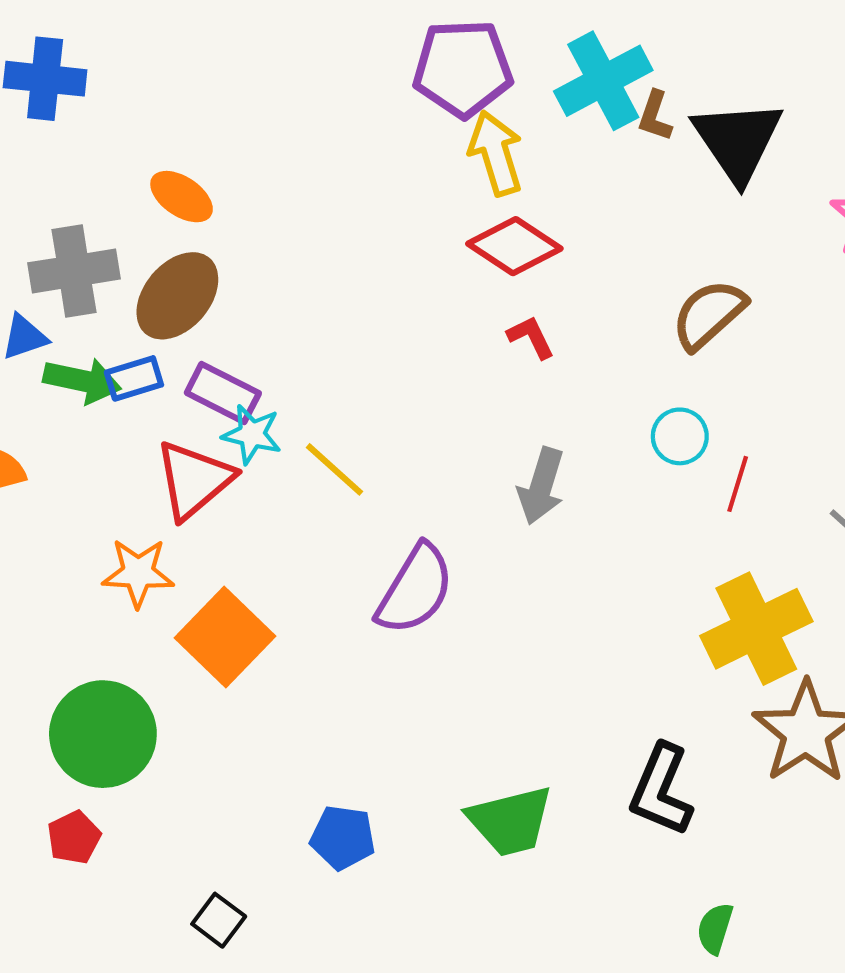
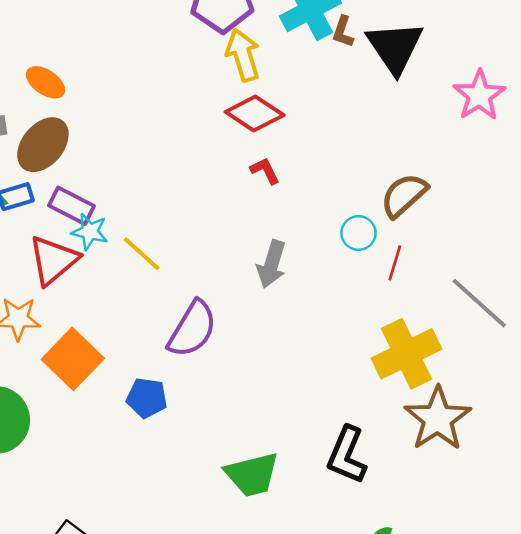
brown semicircle: (709, 314) -> (404, 195), moved
blue pentagon: (343, 837) -> (147, 398), moved

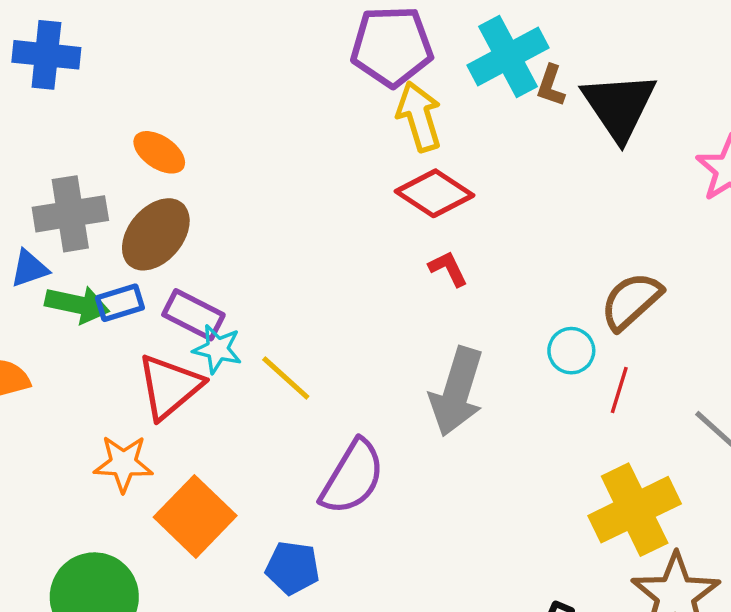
gray arrow: (271, 264) -> (457, 392), size x1.4

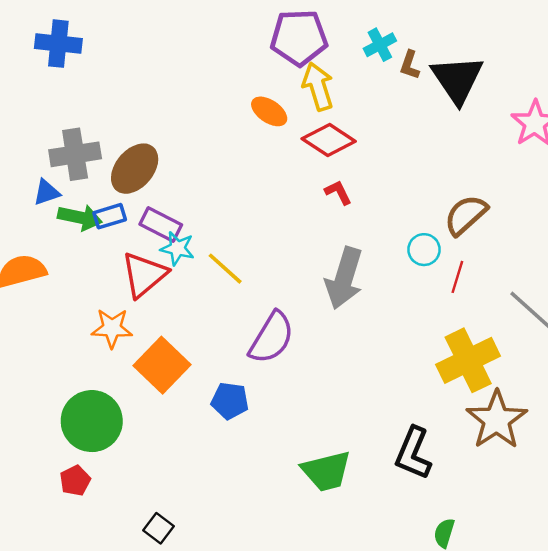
cyan cross: (508, 57) -> (380, 45), size x0.6
orange ellipse: (159, 152) -> (269, 111), moved

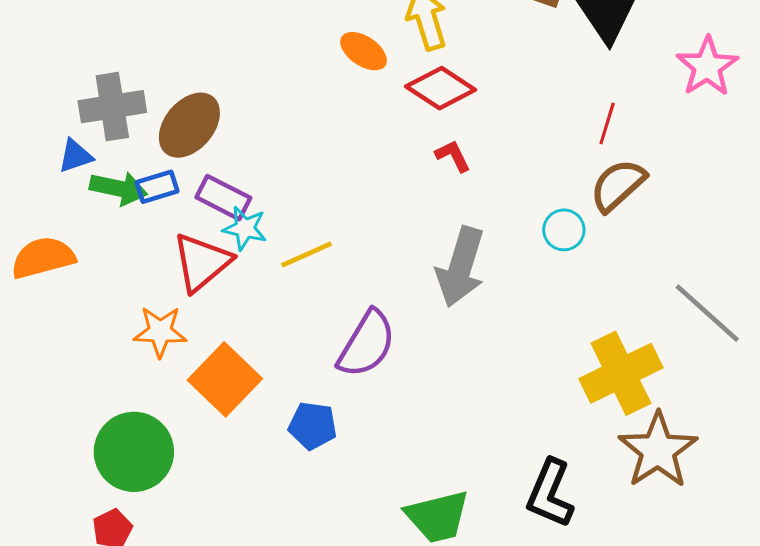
yellow line: (225, 269) -> (307, 255), turned -66
red line: (457, 277) -> (607, 124), moved

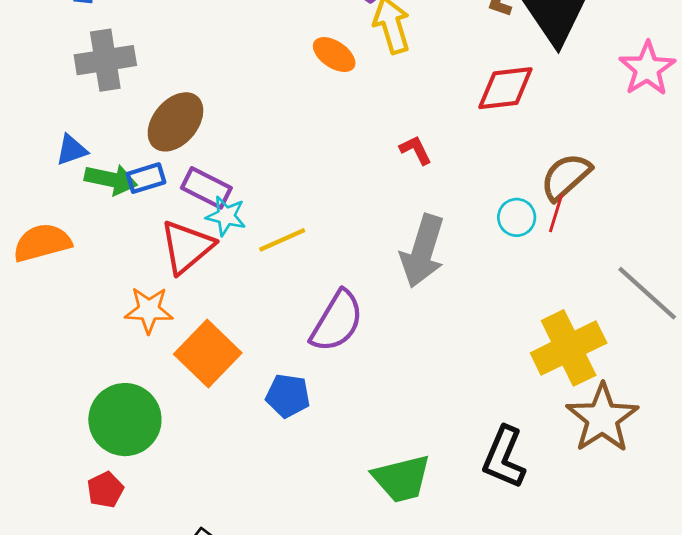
red diamond: (441, 88) -> (505, 88), moved, turned -40
gray cross: (112, 107) -> (105, 60), moved
red line: (607, 124) -> (556, 213), moved

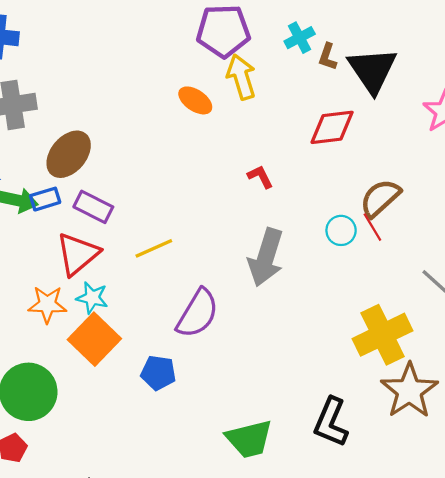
red line: (556, 213) -> (372, 227), turned -48
cyan star: (226, 216) -> (92, 298), moved

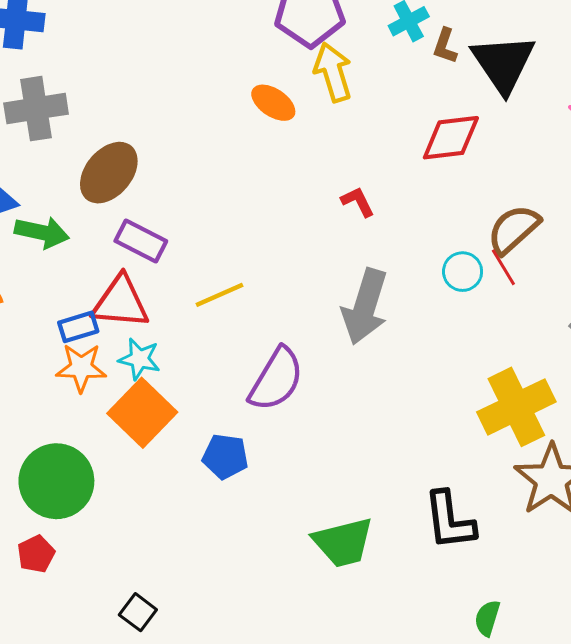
blue rectangle: (45, 199) -> (78, 327), moved
red triangle: (78, 254) -> (120, 302), turned 45
black L-shape: (331, 422) -> (449, 521), turned -30

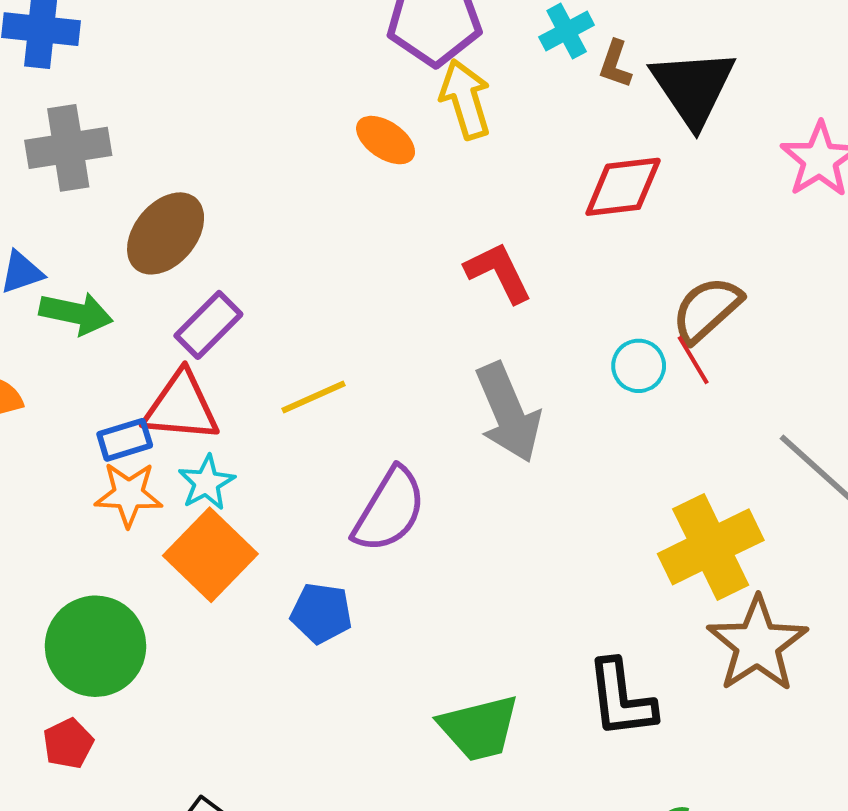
red L-shape: (358, 202) -> (498, 272), size x1.5
purple rectangle: (141, 241) -> (208, 325), turned -72
gray arrow: (365, 307) -> (508, 413), turned -40
cyan star: (139, 359) -> (206, 483), turned 30

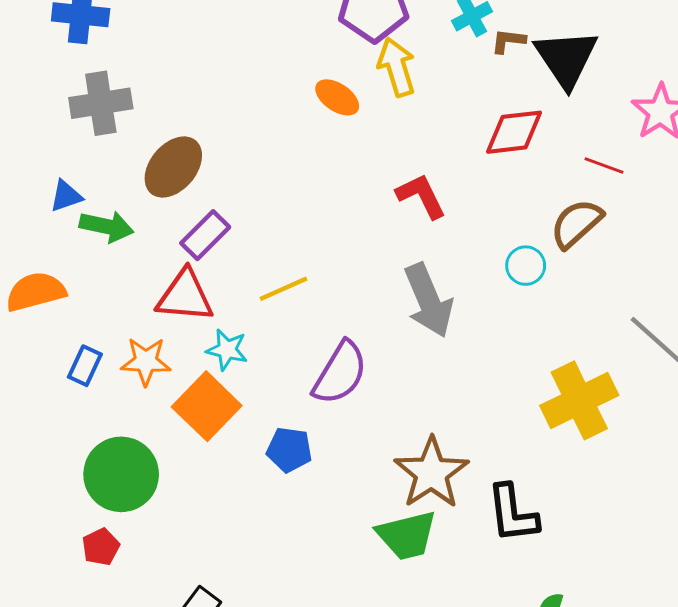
brown L-shape: (615, 64) -> (508, 41), turned 78
red line: (693, 360) -> (604, 166), moved, turned -39
blue rectangle: (125, 440) -> (85, 366), moved, turned -48
cyan star: (206, 483) -> (227, 350), moved, turned -30
brown star: (757, 644) -> (431, 473), moved

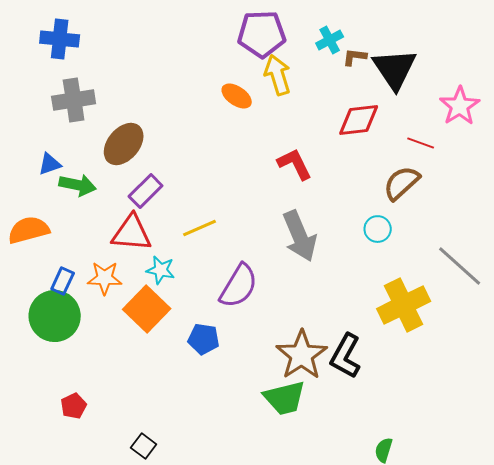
cyan circle: (526, 266) -> (378, 229), moved
green circle: (121, 474) -> (55, 316), moved
black L-shape: (513, 514) -> (346, 356), moved, turned 36

